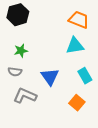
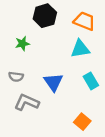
black hexagon: (18, 15) -> (45, 16), moved
green star: (21, 51) -> (22, 44), moved
orange square: (77, 103) -> (82, 122), moved

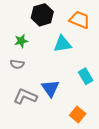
cyan triangle: (80, 49) -> (62, 44), moved
gray semicircle: (16, 77) -> (17, 64), moved
blue triangle: (53, 82) -> (50, 88), moved

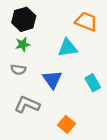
black hexagon: (42, 15) -> (24, 19), moved
blue triangle: (50, 88) -> (52, 79), moved
orange square: (78, 115) -> (66, 124), moved

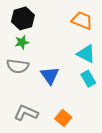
cyan triangle: (68, 48) -> (86, 54), moved, turned 36
gray semicircle: (18, 70) -> (18, 66), size x1.5
gray L-shape: (27, 105) -> (26, 113), moved

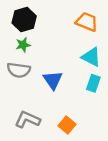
cyan rectangle: (88, 79) -> (93, 83), turned 49

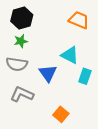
cyan triangle: (91, 57) -> (70, 55), moved
gray L-shape: (27, 120) -> (22, 94), moved

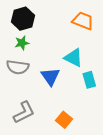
cyan rectangle: (85, 76) -> (89, 80), turned -35
gray L-shape: (22, 94) -> (24, 112), moved, turned 130

